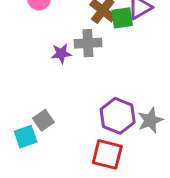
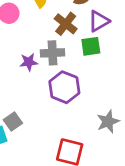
green square: (122, 18) -> (91, 46), moved
purple hexagon: (118, 116) -> (64, 87), moved

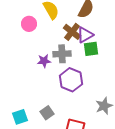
purple triangle: (99, 21) -> (85, 35), moved
gray square: (13, 122) -> (47, 113), moved

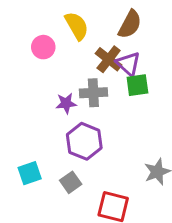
purple triangle: (85, 35) -> (128, 64), turned -48
purple hexagon: (71, 80) -> (84, 141), moved
cyan square: (20, 117) -> (30, 173), moved

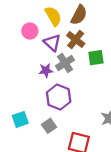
brown semicircle: (130, 24) -> (79, 15), moved
purple triangle: (128, 64) -> (52, 43), moved
gray cross: (93, 93) -> (65, 63), turned -30

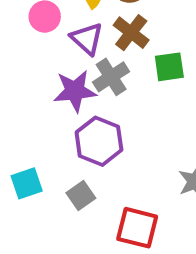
purple star: (46, 70) -> (75, 91), size x1.5

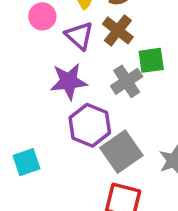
gray cross: (111, 77) -> (127, 81), moved
gray square: (81, 195) -> (121, 152), moved, size x1.6

